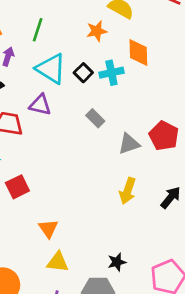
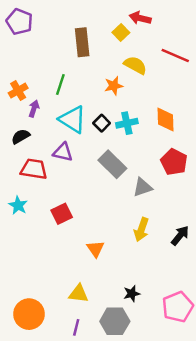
orange diamond: (138, 53) -> (166, 120), moved
gray rectangle: (95, 118) -> (112, 164), size x1.6
red pentagon: (164, 136) -> (174, 162), moved
red square: (17, 187) -> (62, 214), moved
orange triangle: (48, 228) -> (95, 249), moved

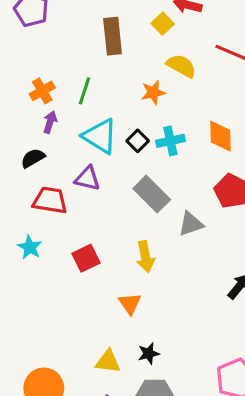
orange cross: (18, 91) -> (42, 91), moved
yellow arrow: (141, 230) -> (145, 257), moved, turned -30
black star: (132, 294) -> (149, 354), moved

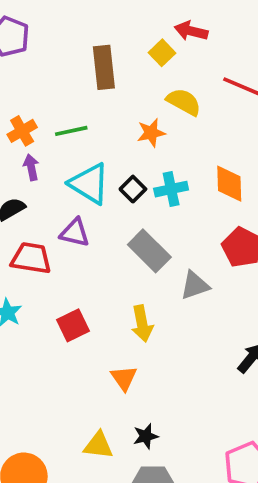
green line: (84, 91) -> (71, 131), turned 60
purple arrow: (50, 122) -> (31, 167), turned -30

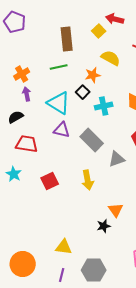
green line: (71, 131) -> (59, 67), moved
black square: (133, 189) -> (83, 92), moved
purple triangle: (75, 233) -> (62, 130), moved
orange triangle: (124, 378) -> (116, 210), moved
black star: (146, 436) -> (104, 226), moved

